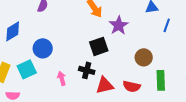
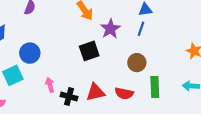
blue line: (167, 25) -> (141, 29), moved
black cross: (87, 70) -> (69, 97), moved

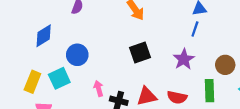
purple star: (110, 29) -> (184, 59), moved
brown circle: (137, 63) -> (225, 65), moved

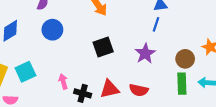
blue circle: (77, 55) -> (52, 30), moved
green rectangle: (210, 91) -> (182, 84), moved

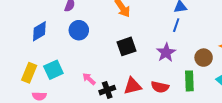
pink arrow: (63, 82) -> (89, 79), turned -32
green rectangle: (182, 84) -> (189, 81), moved
black cross: (83, 93) -> (107, 90), turned -35

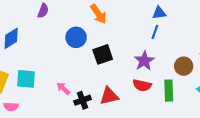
blue circle: (79, 30) -> (76, 37), moved
cyan square: (53, 70) -> (26, 79), turned 30
red semicircle: (160, 87) -> (142, 85), moved

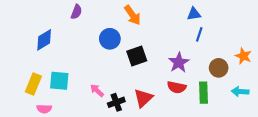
blue line: (155, 32) -> (199, 34), moved
red triangle: (109, 96) -> (143, 98), turned -30

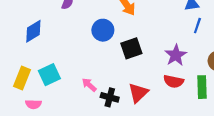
cyan square: (59, 81) -> (49, 75), turned -30
black cross: (116, 102) -> (110, 97), turned 35

